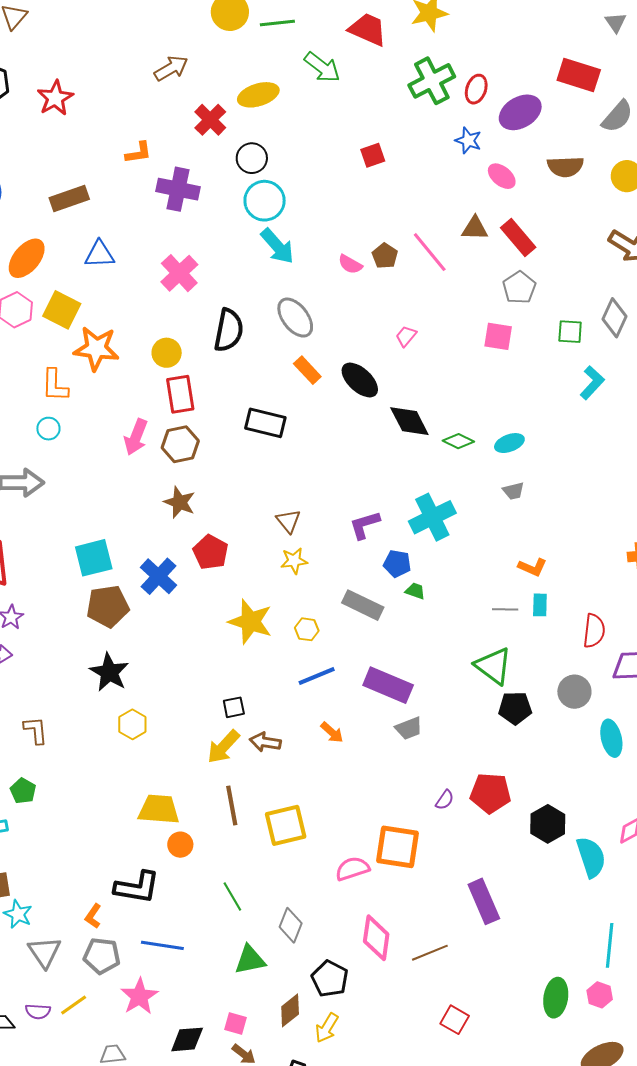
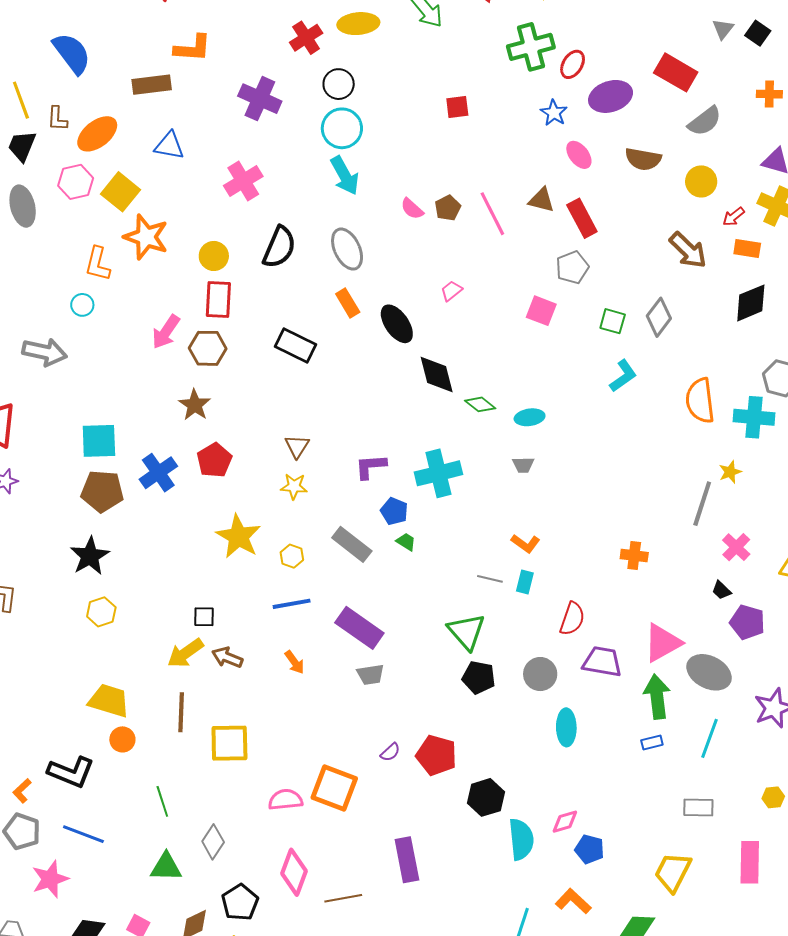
orange L-shape: (138, 153) -> (193, 48), moved, size x1.4

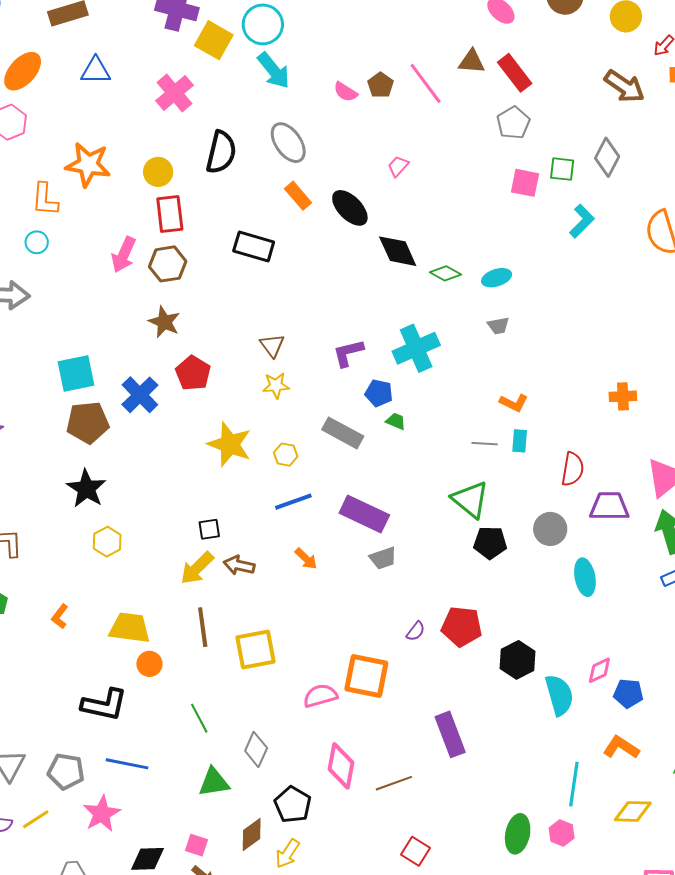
yellow square: (121, 192) -> (214, 40), moved
pink square: (541, 311) -> (525, 183), moved
orange L-shape: (22, 791) -> (60, 616), moved

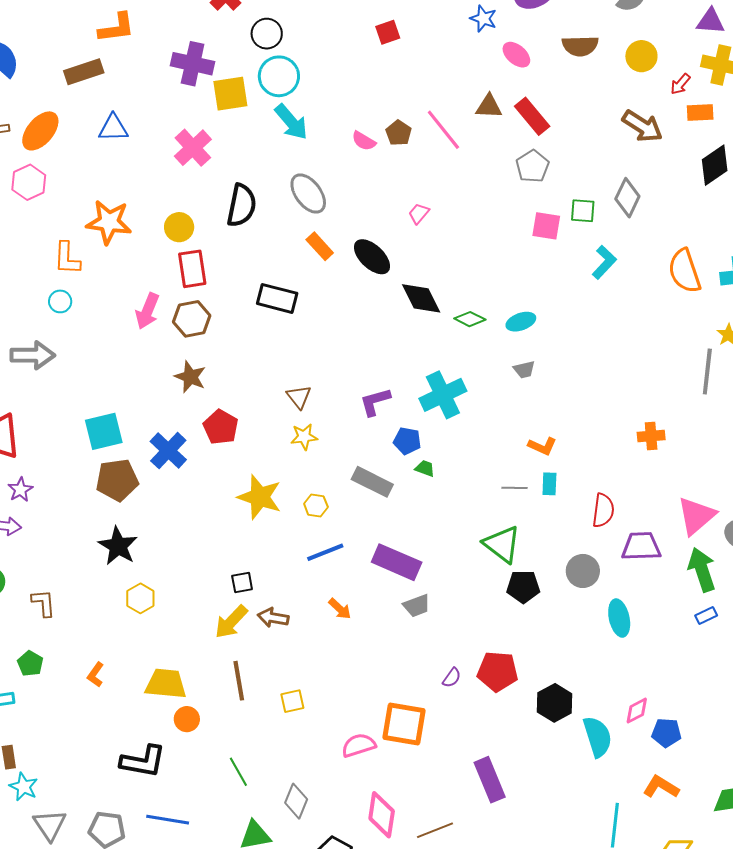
yellow square: (214, 40) -> (230, 94), turned -36
yellow square: (256, 649) -> (292, 701), size x0.6

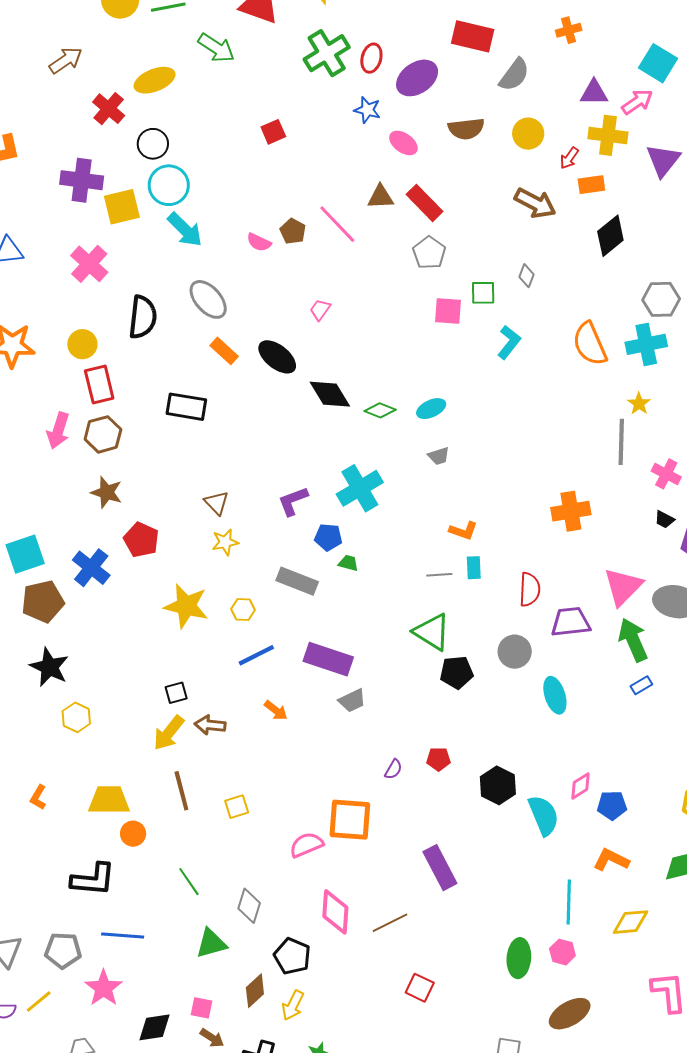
gray diamond: (627, 198) -> (527, 276), size x0.6
orange cross: (651, 436) -> (571, 511), size x1.4
red pentagon: (498, 671) -> (438, 759), size x0.6

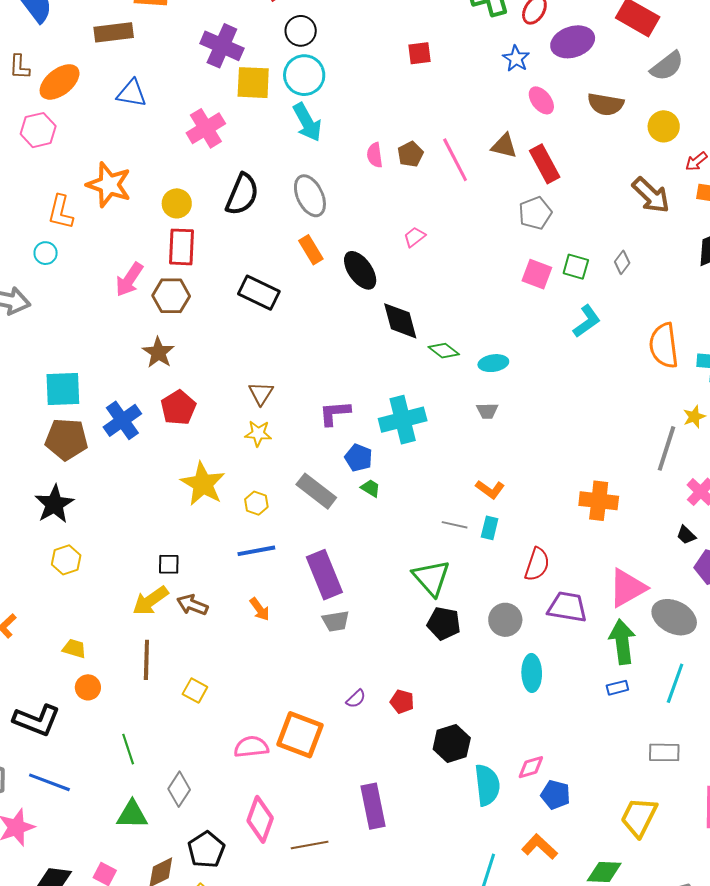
pink semicircle: (259, 242) -> (375, 155), turned 40
purple rectangle: (328, 659) -> (324, 575), turned 33
yellow trapezoid: (109, 800) -> (74, 649), size x0.6
yellow square: (237, 807) -> (195, 690), turned 30

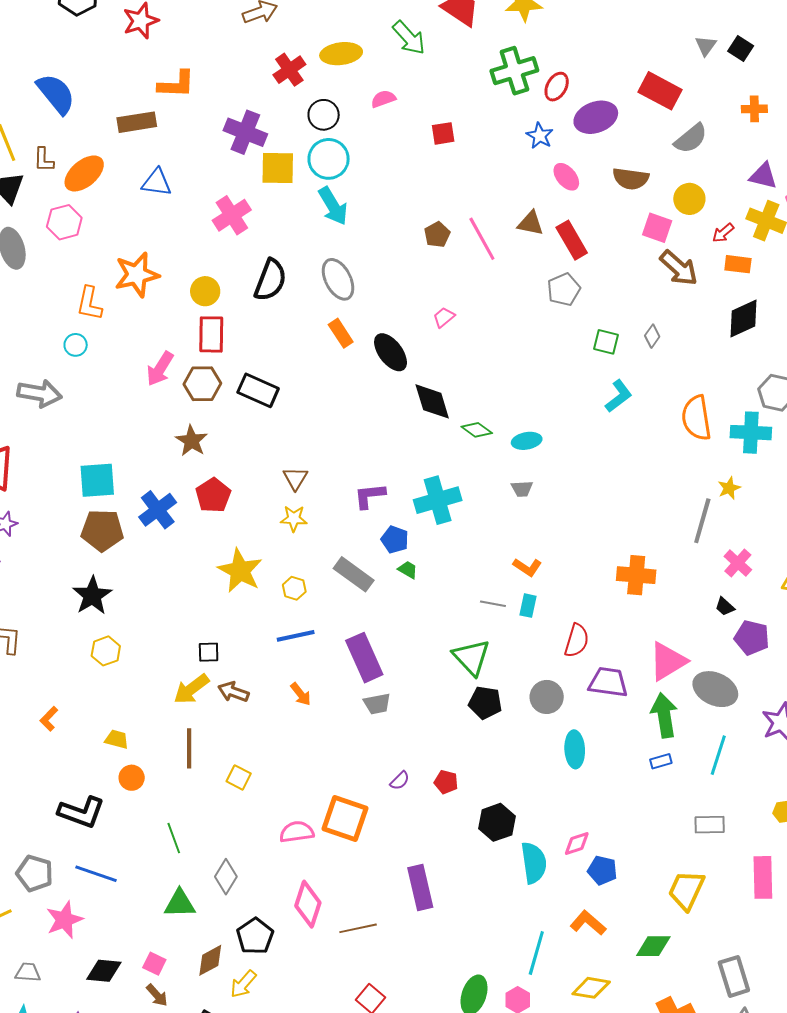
pink semicircle: (375, 155) -> (383, 99), moved, turned 80
orange star: (109, 185) -> (137, 275), turned -30
pink square: (537, 274) -> (657, 228), moved
black rectangle: (259, 293) -> (258, 390), moved

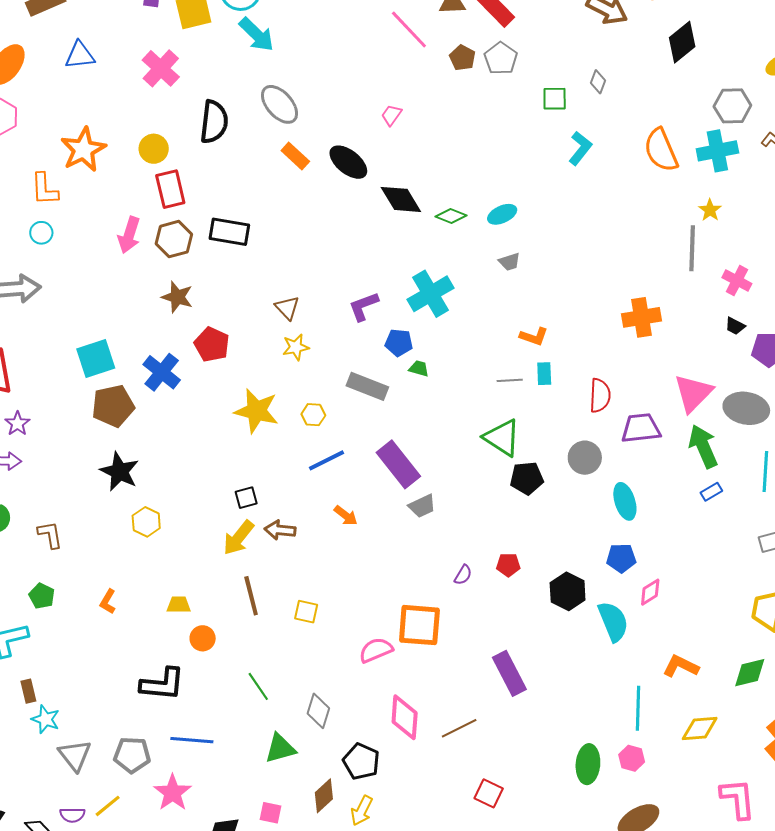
brown pentagon: (437, 235) -> (462, 58), moved
blue pentagon: (602, 870) -> (621, 558), moved

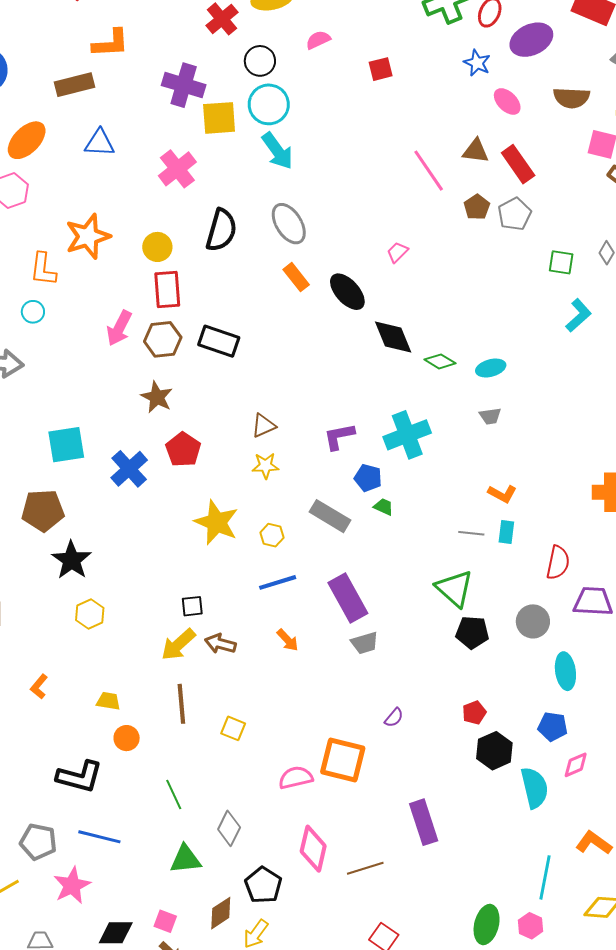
brown triangle: (287, 308) -> (263, 426), turned 40
brown pentagon: (113, 406) -> (43, 511), moved
red pentagon: (508, 565) -> (474, 713), moved, turned -30

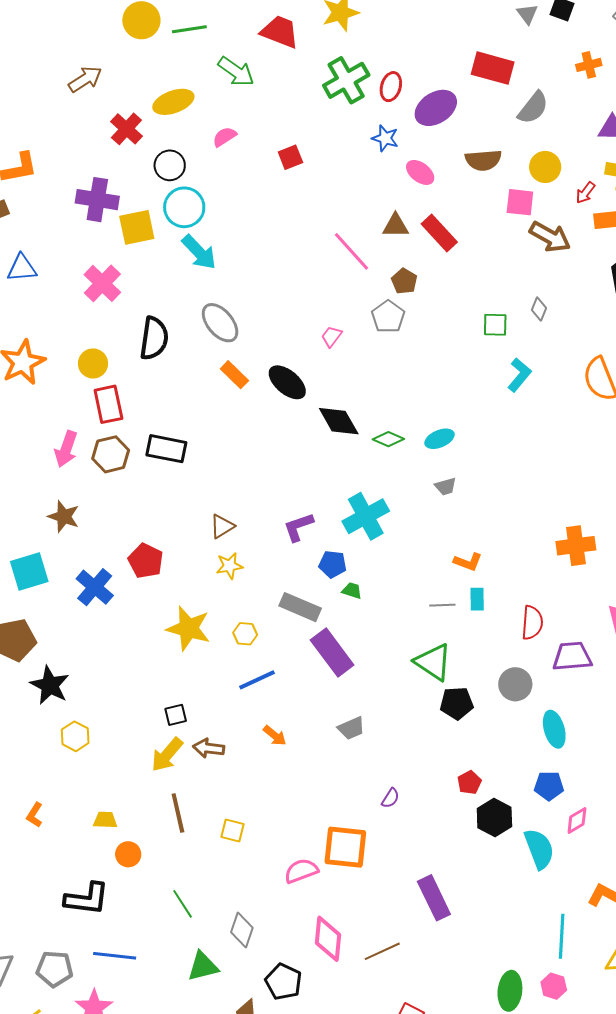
gray pentagon: (515, 214) -> (388, 317), moved
brown star: (157, 397) -> (64, 516), moved
purple rectangle: (348, 598) -> (332, 653), moved

